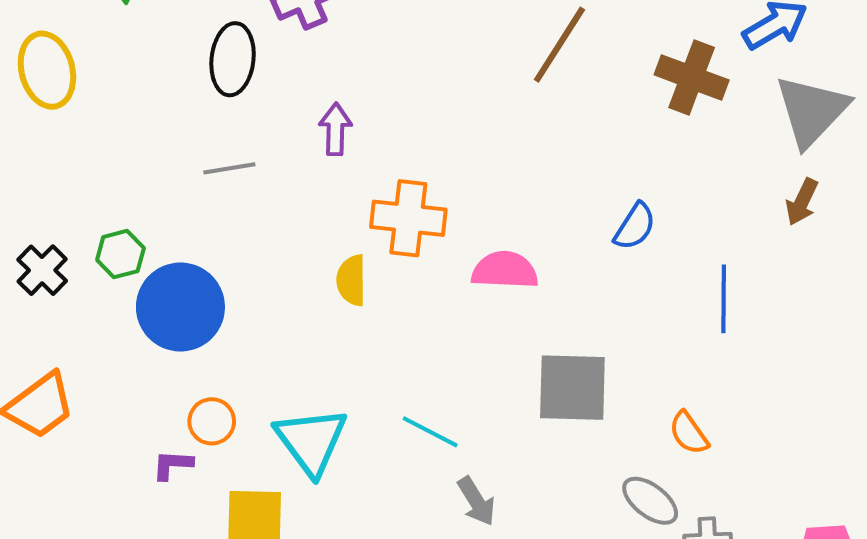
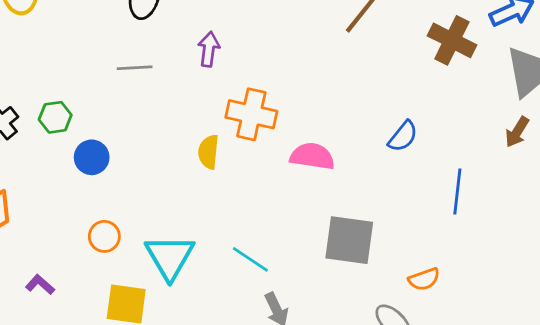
blue circle: (180, 307) -> (92, 157), size x0.6
orange semicircle: (689, 433) -> (424, 279), turned -80
purple L-shape: (172, 465) -> (40, 285), moved, turned 32

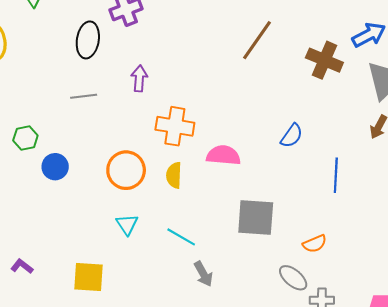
yellow semicircle: (209, 152) -> (174, 175), moved
orange circle: (104, 236) -> (126, 170), moved, size x1.6
cyan triangle: (170, 257) -> (127, 224), moved, size x0.6

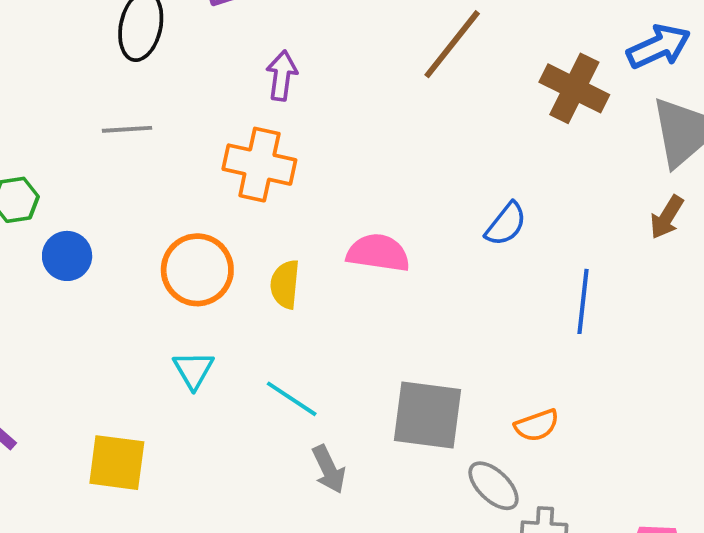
purple arrow: (139, 79) -> (282, 76), moved
orange cross: (175, 126) -> (259, 165), moved
gray square: (256, 218) -> (428, 415), moved

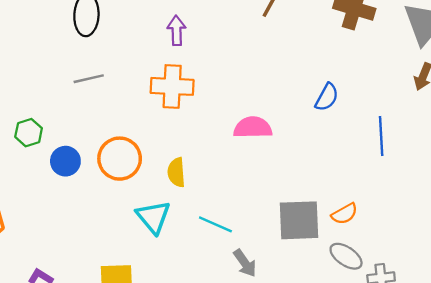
orange circle: (197, 270) -> (120, 159), moved
yellow semicircle: (285, 284) -> (176, 172), moved
cyan triangle: (193, 370) -> (153, 217), size x1.4
orange semicircle: (537, 425) -> (345, 214), moved

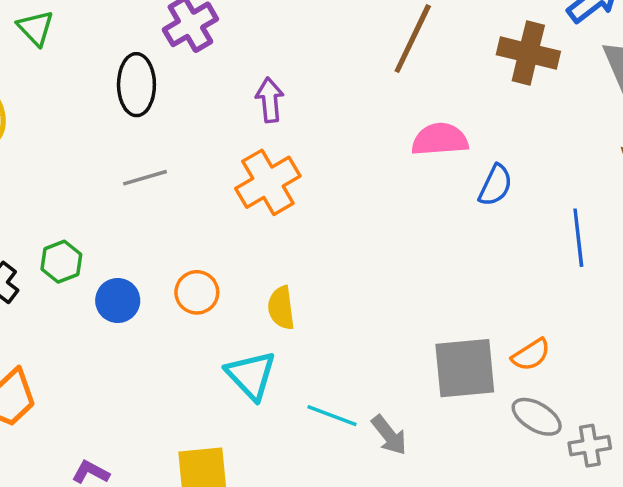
orange cross: (172, 86) -> (268, 182), turned -30
pink semicircle: (253, 128) -> (440, 139), moved
orange circle: (120, 159) -> (197, 292), size x0.7
cyan line: (215, 224) -> (332, 416), moved

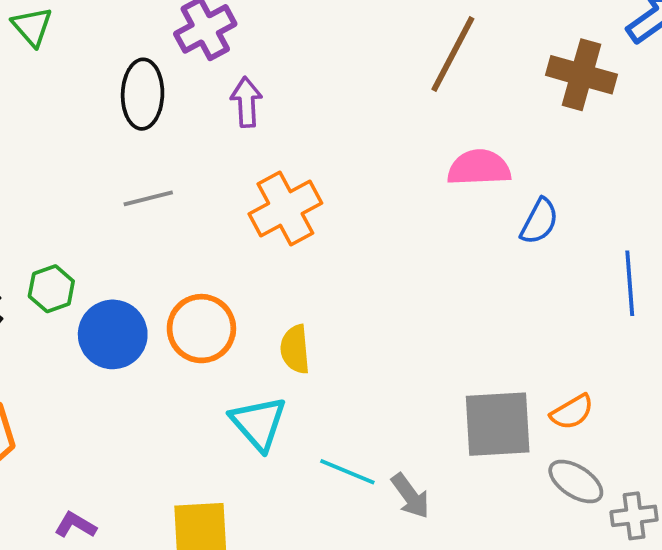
purple arrow: (270, 100) -> (246, 102), moved
orange circle: (197, 292) -> (201, 329), size x1.4
blue circle: (118, 301) -> (113, 334), size x1.4

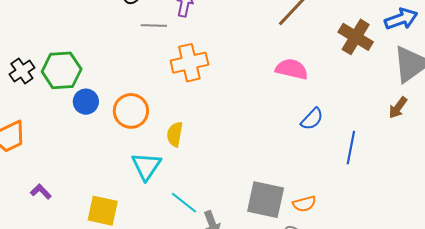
gray line: (148, 198) -> (154, 26), moved
blue semicircle: (539, 221) -> (312, 119), moved
green hexagon: (51, 289) -> (62, 70), size x1.6
blue circle: (113, 334) -> (86, 102), size x0.7

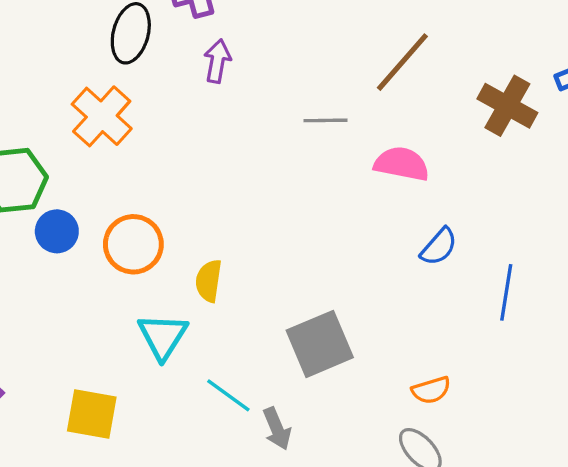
gray line: (154, 26) -> (325, 120), moved
orange cross: (189, 63) -> (102, 116), moved, turned -33
gray square: (266, 200) -> (320, 344), moved, turned -33

